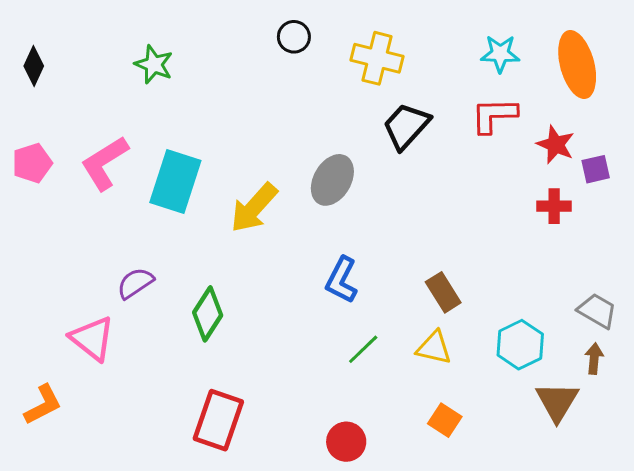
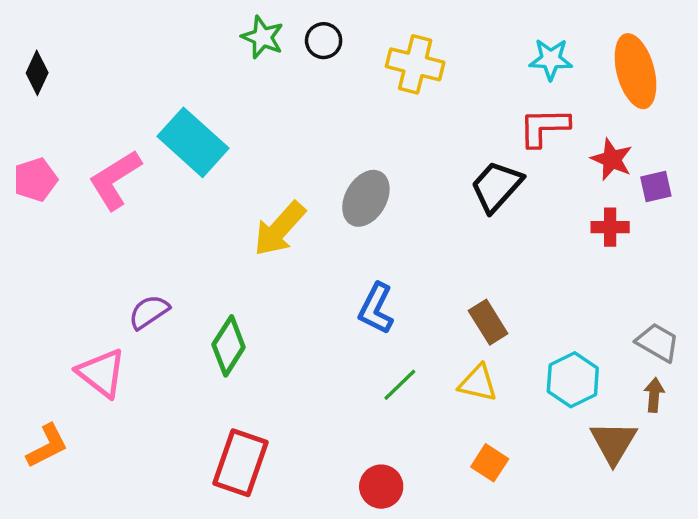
green star: (154, 64) -> (263, 37), moved
black trapezoid: (406, 126) -> (496, 186), moved
cyan rectangle: (175, 181) -> (193, 142), moved, turned -66

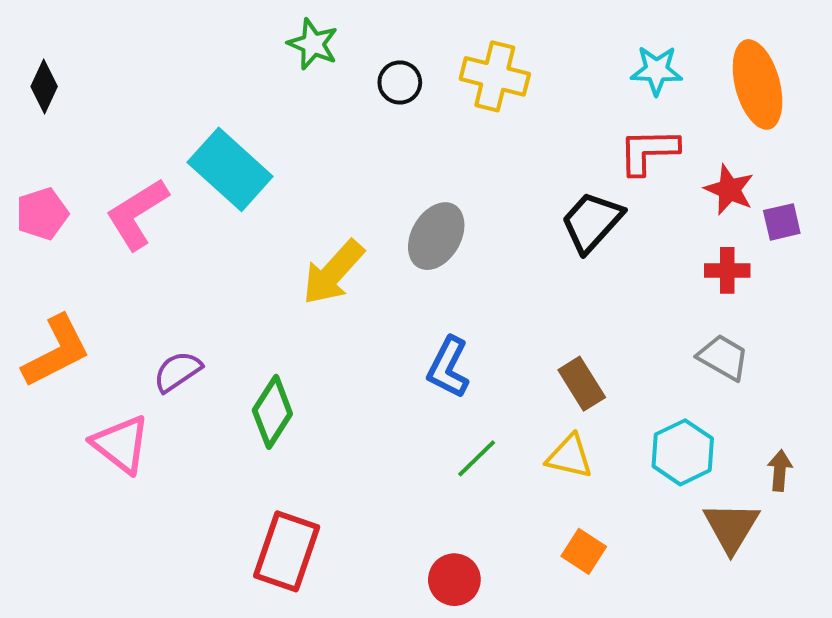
black circle: (324, 41) -> (400, 82), moved
gray trapezoid: (658, 342) -> (723, 357), moved
orange L-shape: (47, 446) -> (56, 351), moved, size x1.4

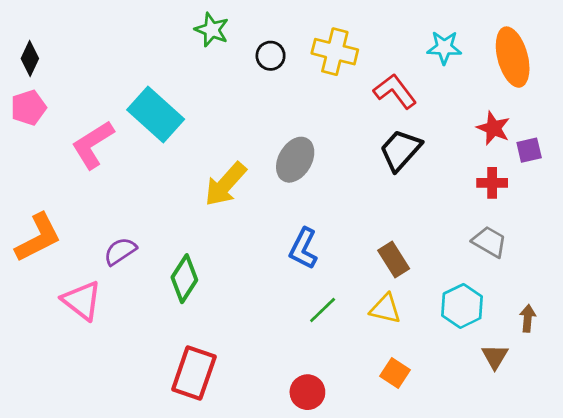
red L-shape: (648, 151) -> (395, 91), moved, turned 54
pink pentagon: (42, 214) -> (28, 108), moved
brown triangle: (731, 527) -> (495, 357), size x0.7

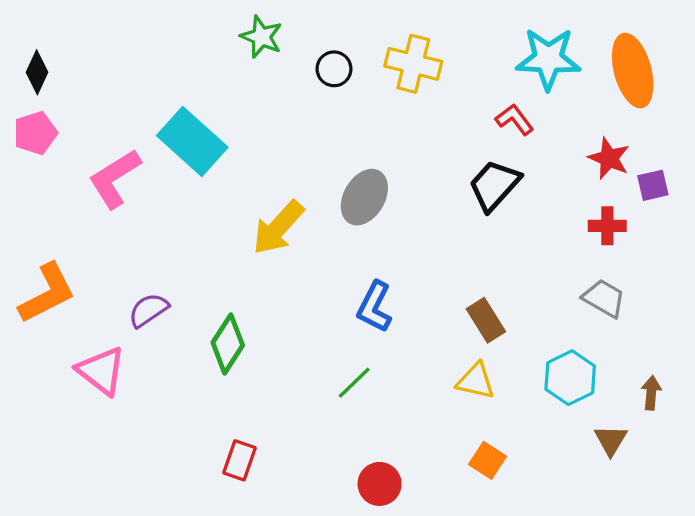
cyan star: (444, 48) -> (548, 59), size x1.5
red L-shape: (395, 91) -> (515, 119), moved, size x0.7
green line: (323, 310) -> (354, 383), moved
red rectangle: (194, 373) -> (239, 460), size x0.6

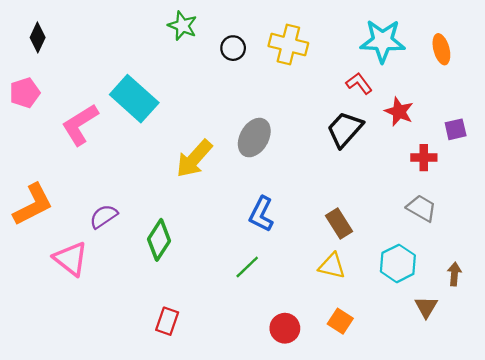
orange ellipse: (633, 71) -> (441, 49), size x0.6
black diamond: (37, 72) -> (38, 37), moved
red star: (609, 158) -> (399, 112), moved
red circle: (380, 484) -> (285, 328), moved

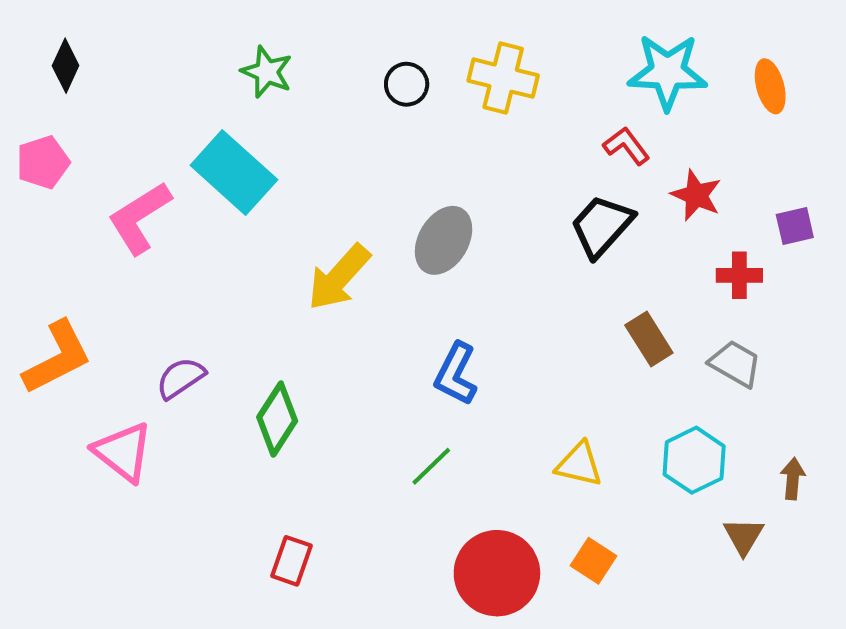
green star: (182, 26) -> (267, 72), moved
brown rectangle: (339, 223) -> (649, 339), moved
red circle: (285, 328) -> (497, 573), size x1.6

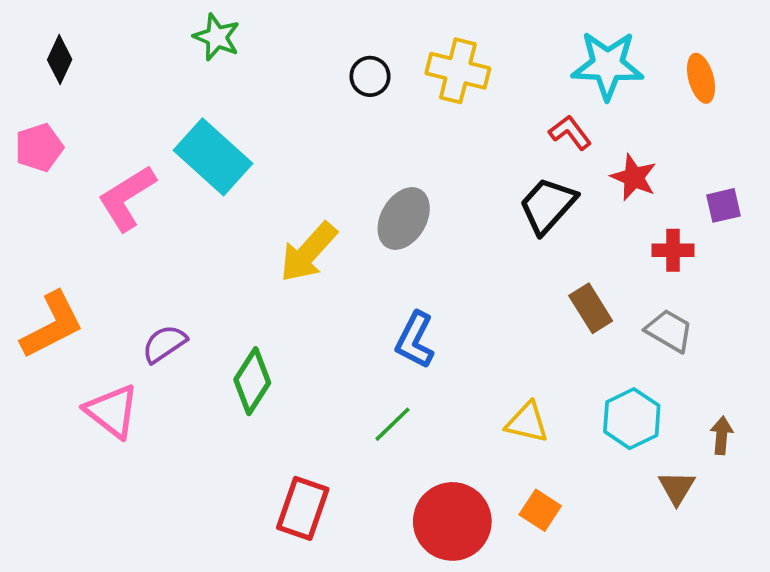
green star: (267, 72) -> (217, 37), moved
red rectangle: (291, 561) -> (303, 508), moved, size x1.4

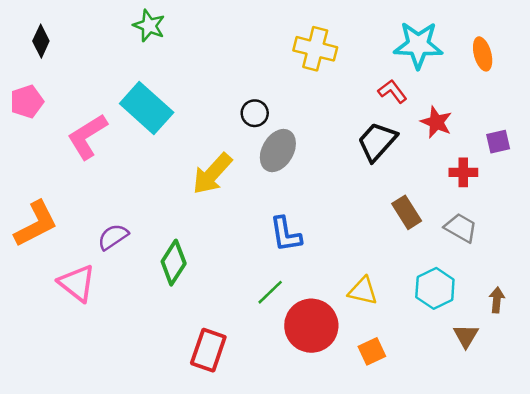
black circle: (370, 76) -> (255, 113), moved
blue L-shape: (415, 340) -> (286, 234), turned -36
orange square: (540, 510) -> (372, 351), turned 32
red circle: (452, 521) -> (311, 326), moved

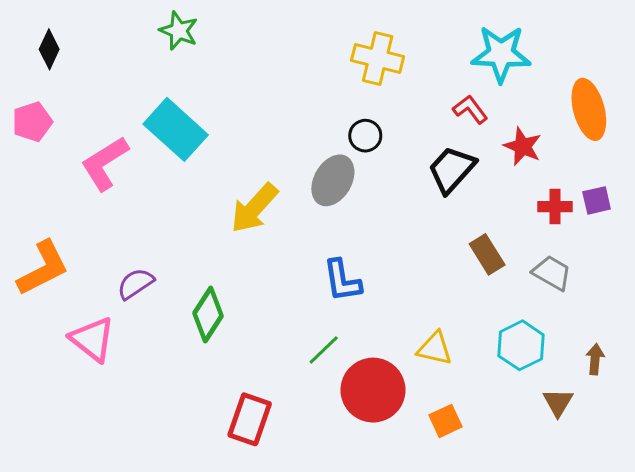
orange ellipse: (483, 54) -> (589, 109), moved, size x1.5
black circle: (255, 113) -> (365, 136), moved
purple square: (498, 142) -> (597, 200), moved

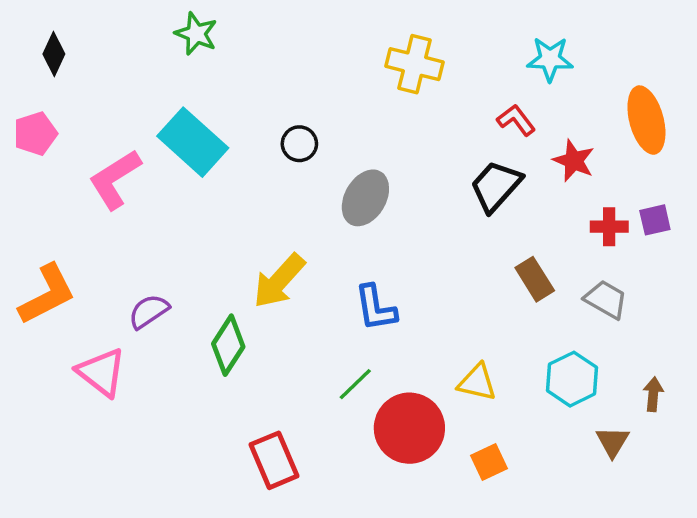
cyan star: (501, 54) -> (550, 59), size x0.7
black circle: (365, 136) -> (299, 144), moved
yellow arrow: (254, 208) -> (279, 281), moved
red rectangle: (250, 419) -> (274, 460), turned -42

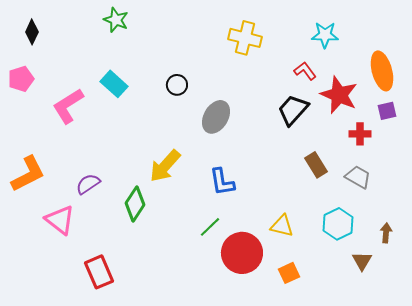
cyan rectangle: (193, 142) -> (114, 84), size x0.7
red star: (574, 161) -> (339, 95), size x1.5
purple square: (655, 220) -> (387, 111), moved
red rectangle: (274, 460) -> (99, 272), moved

